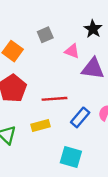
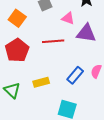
red line: (55, 99) -> (53, 41), moved

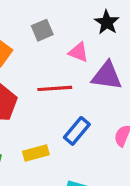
blue rectangle: (75, 75) -> (77, 131), moved

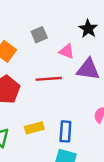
blue rectangle: (77, 131) -> (65, 131), moved, turned -36

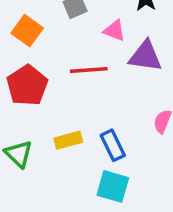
blue rectangle: (65, 131) -> (113, 145), turned -30

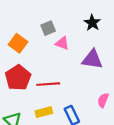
pink triangle: (114, 31) -> (62, 43), moved
red line: (89, 70) -> (48, 84), moved

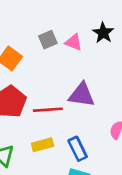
pink triangle: (62, 43) -> (73, 42), moved
purple triangle: (92, 59) -> (82, 95), moved

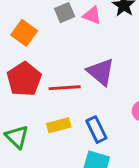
purple triangle: (82, 95) -> (101, 72), turned 32

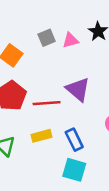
pink triangle: (92, 15) -> (70, 40), turned -36

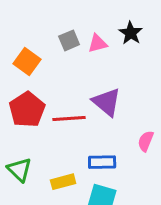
yellow rectangle: (42, 136) -> (63, 182), moved
blue rectangle: (74, 140) -> (102, 162), turned -65

